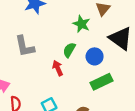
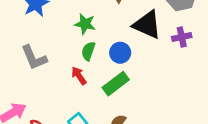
green star: (81, 24) -> (85, 24), moved
green rectangle: (101, 82) -> (116, 84), moved

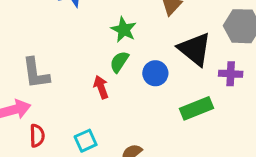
gray L-shape: (34, 58) -> (36, 73), moved
green rectangle: (116, 84) -> (196, 108), moved

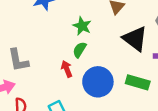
blue circle: (155, 73) -> (98, 82), moved, size x1.6
green rectangle: (196, 108) -> (138, 82), turned 40

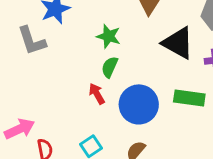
gray L-shape: (18, 60) -> (32, 41), moved

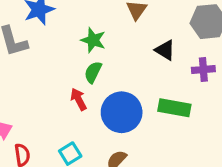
black triangle: (178, 43) -> (165, 50), size x0.6

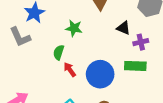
purple cross: (203, 70) -> (141, 42), moved
green semicircle: (93, 72) -> (59, 52), moved

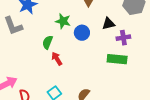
black triangle: (123, 28) -> (108, 24), turned -40
blue circle: (100, 74) -> (82, 33), moved, size x0.6

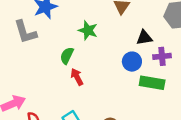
blue circle: (82, 33) -> (132, 62), moved

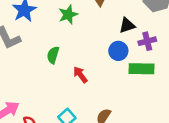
green star: (88, 30) -> (68, 15), moved, turned -30
red arrow: (77, 77) -> (80, 75), moved

